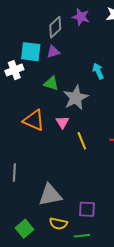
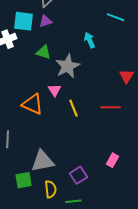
orange triangle: (34, 120) -> (33, 104), moved
purple square: (87, 209) -> (79, 175), turned -36
yellow semicircle: (58, 224) -> (51, 189), turned -108
green square: (25, 229) -> (24, 180), moved, turned 30

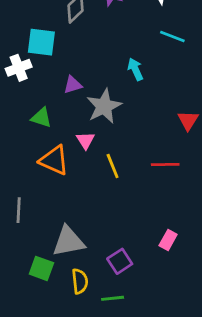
purple triangle: (46, 21) -> (73, 85), moved
green triangle: (44, 52) -> (41, 118), moved
green square: (24, 180) -> (41, 268), turned 30

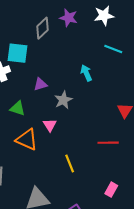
gray star: (104, 106) -> (63, 100), size x0.7
yellow line: (113, 166) -> (70, 164), moved
pink rectangle: (168, 240) -> (111, 190), moved

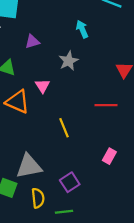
gray star: (63, 100) -> (69, 61), moved

